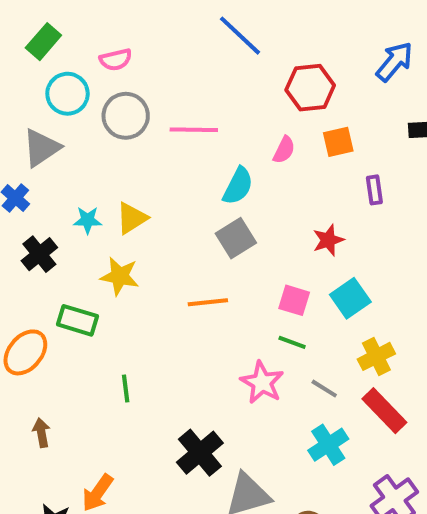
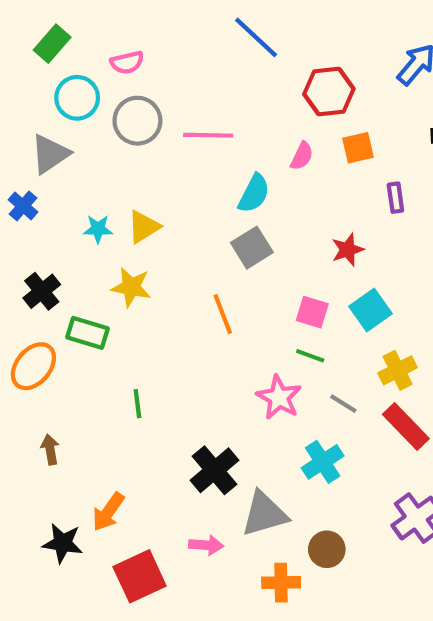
black cross: (39, 254) -> (42, 291), moved
orange line: (208, 302) -> (223, 314), turned 75
cyan cross: (328, 445) -> (323, 462), moved

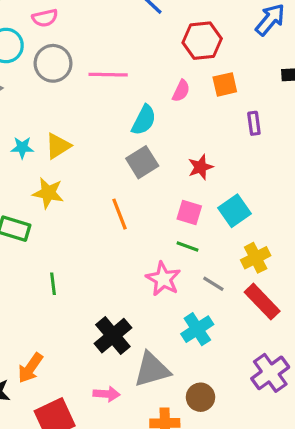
red star: (348, 250) -> (201, 167), moved

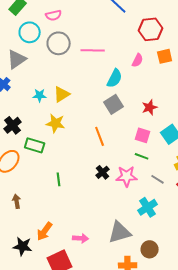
pink star: (163, 279) -> (127, 176), turned -30
black cross: (113, 336) -> (103, 172), moved, size x0.6
pink arrow: (106, 394) -> (81, 238), moved

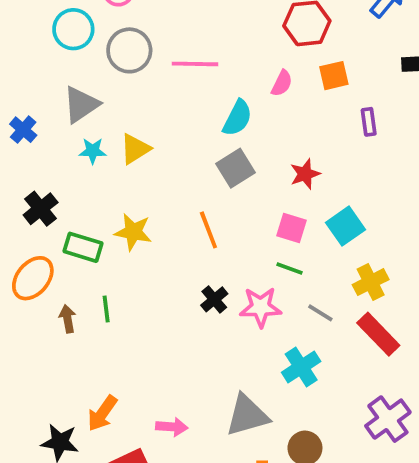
gray triangle: (17, 59) -> (81, 104), moved
yellow star: (56, 123) -> (133, 232), moved
green line: (59, 179) -> (106, 309), moved
brown arrow: (17, 201) -> (68, 319), moved

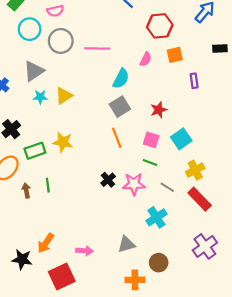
orange line: (208, 230) -> (117, 138), moved
green rectangle: (83, 247) -> (35, 151), turned -36
gray triangle: (247, 415) -> (126, 244), size x0.7

